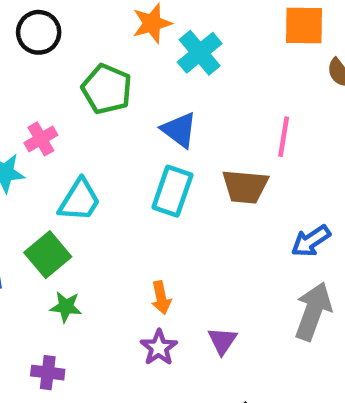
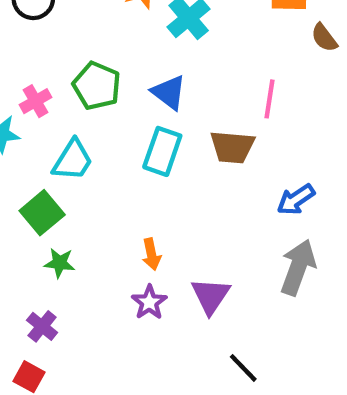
green pentagon: (107, 89) -> (97, 86), moved
purple triangle: (222, 341) -> (210, 296), size x1.4
purple cross: (48, 373) -> (42, 326), turned 32

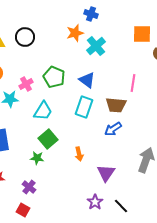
blue arrow: (296, 200) -> (113, 129), moved
green square: (42, 213) -> (48, 139), moved
purple star: (149, 302) -> (95, 202), moved

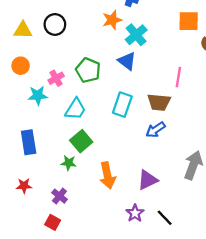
blue triangle: (87, 80) -> (127, 61), moved
orange arrow: (79, 154) -> (107, 175), moved, size x1.6
purple triangle: (106, 173) -> (148, 180), turned 30

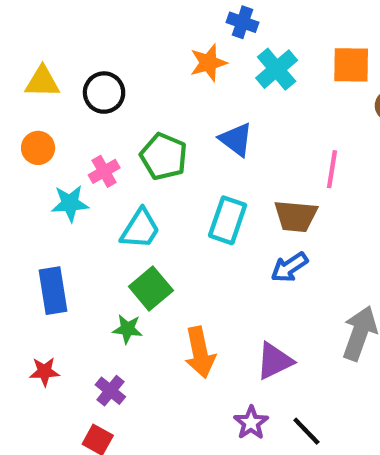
black circle: (55, 24) -> (104, 93), moved
cyan cross: (136, 35) -> (277, 69), moved

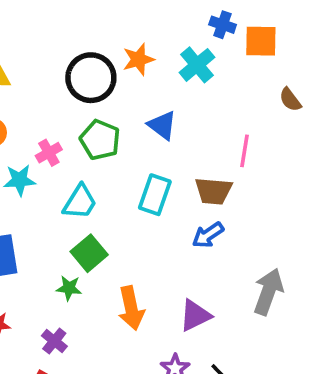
blue cross: (242, 22) -> (223, 25), moved
orange square: (351, 65) -> (261, 41), moved
black circle: (104, 93) -> (91, 78), moved, size x1.4

